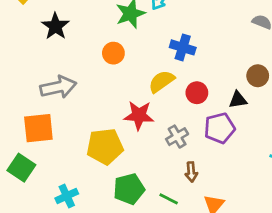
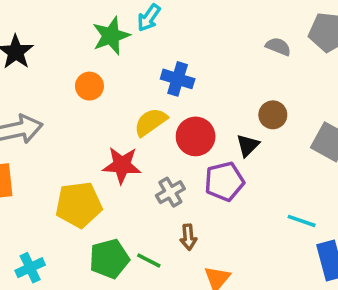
red circle: (197, 93) -> (196, 136), size x1.4
black triangle: (238, 100) -> (248, 145), turned -36
green line: (169, 199) -> (149, 260), moved

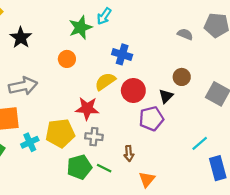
gray cross: (170, 192) -> (94, 137), moved, turned 36
cyan line: (302, 221) -> (200, 143), turned -60
cyan cross: (30, 268) -> (30, 142), moved

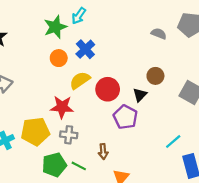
blue cross: (122, 54) -> (85, 49), moved, turned 30
orange circle: (67, 59) -> (59, 58), moved
purple pentagon: (151, 119) -> (125, 117), turned -30

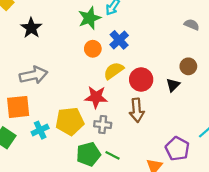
purple pentagon: (125, 117) -> (177, 149), moved
brown arrow: (103, 152) -> (137, 110), moved, size x1.5

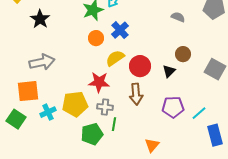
gray semicircle: (192, 25) -> (178, 17), moved
purple pentagon: (177, 149) -> (173, 107), moved, turned -30
green line: (113, 155) -> (114, 124), moved, turned 72

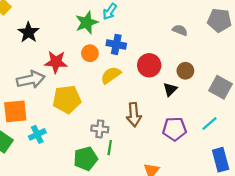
blue cross: (120, 30) -> (116, 44), turned -36
red circle: (140, 66) -> (149, 65), moved
red star: (99, 82) -> (56, 62), moved
yellow pentagon: (75, 104) -> (67, 99), moved
cyan line: (199, 113) -> (210, 123), moved

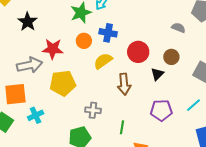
gray semicircle: (180, 30) -> (178, 28), moved
brown arrow: (134, 115) -> (124, 84), moved
green line: (110, 148) -> (122, 127), moved

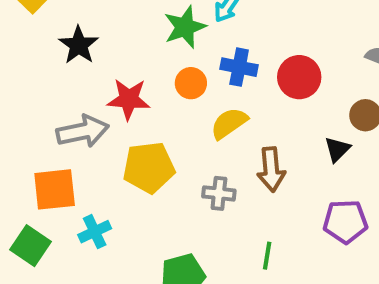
red circle: (138, 52) -> (299, 77), moved
gray cross: (93, 110) -> (219, 193), moved

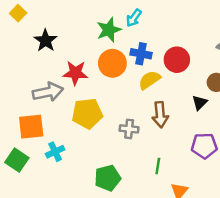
orange circle: (191, 83) -> (112, 63), size x1.5
yellow semicircle: (229, 123) -> (149, 80), moved

